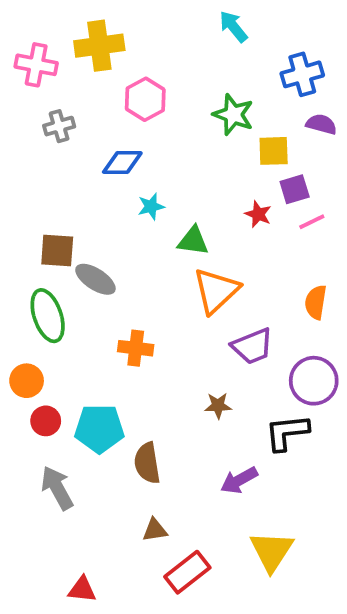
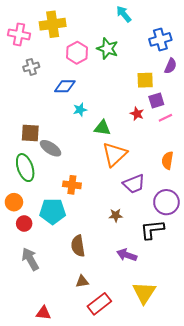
green star: (233, 115) -> (107, 49), moved
purple semicircle: (321, 124) -> (171, 66), turned 98
cyan pentagon: (99, 429) -> (53, 211), moved
purple arrow: (239, 480) -> (127, 255), turned 48

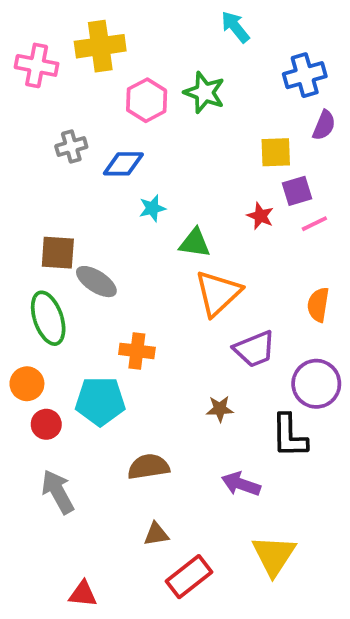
gray cross: (31, 67) -> (71, 147), moved
black L-shape: (152, 230) -> (289, 436), turned -85
brown semicircle: (78, 246) -> (148, 467), turned 90

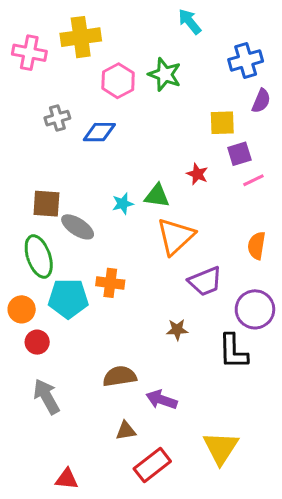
cyan star: (152, 208) -> (123, 204), moved
red star: (260, 216) -> (197, 174), moved
cyan pentagon: (100, 401) -> (68, 299), moved
purple arrow: (241, 484) -> (162, 400), moved

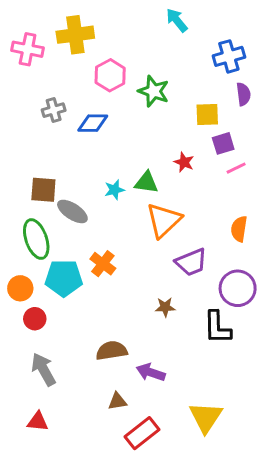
green star: (165, 74) -> (154, 91), moved
purple semicircle: (261, 101) -> (243, 94), turned -30
orange cross: (110, 283) -> (103, 264), turned 30
red triangle: (67, 479) -> (38, 422), moved

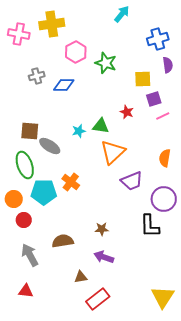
cyan arrow: (177, 20) -> (122, 14), turned 78
brown star: (165, 307) -> (102, 229), moved
brown semicircle: (112, 351) -> (63, 241), moved
yellow triangle: (206, 417) -> (163, 297), moved

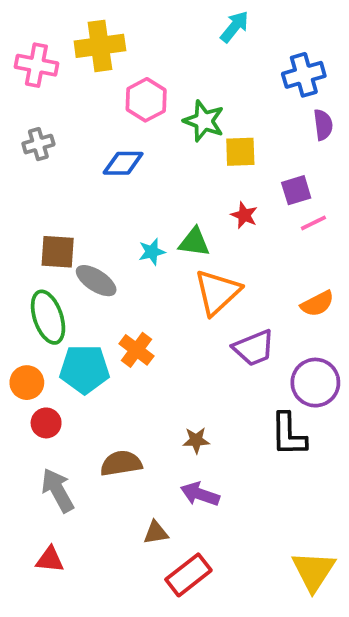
gray cross: (37, 76) -> (38, 144), moved
yellow square: (143, 79) -> (240, 152), moved
orange semicircle: (165, 158) -> (317, 304), turned -126

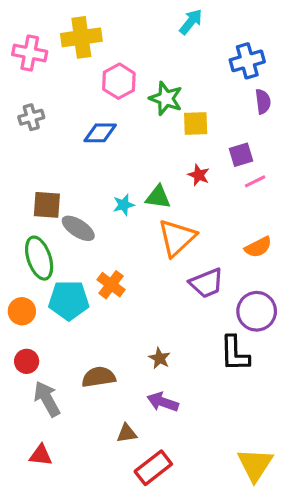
red circle: (46, 423) -> (27, 361), moved
brown star: (196, 440) -> (160, 358), turned 30

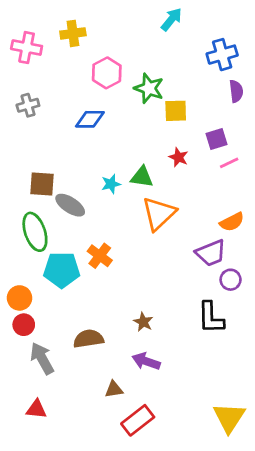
yellow cross: (81, 37) -> (73, 33), size x0.7
purple trapezoid: (207, 283) -> (211, 253), moved
orange circle: (22, 311) -> (20, 298), moved
purple circle: (257, 311) -> (231, 280), size x0.6

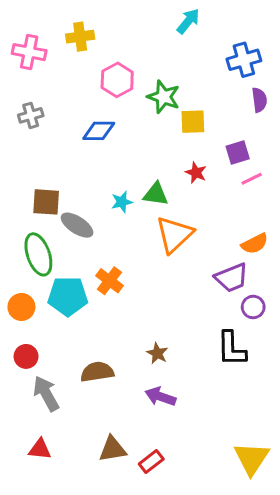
orange circle: (20, 298) -> (21, 307), moved
brown triangle: (114, 389) -> (113, 449), moved, size x1.4
red rectangle: (138, 420) -> (151, 461), size x0.7

